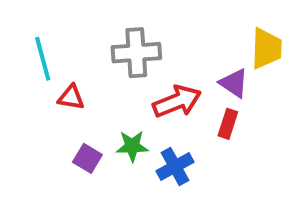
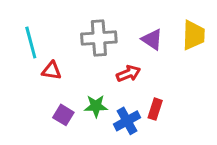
purple triangle: (234, 83) -> (152, 40), moved
red arrow: (177, 101) -> (128, 74), size x0.7
red rectangle: (228, 124) -> (155, 109), moved

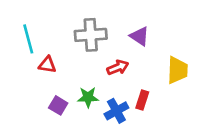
yellow trapezoid: (194, 35) -> (177, 70), moved

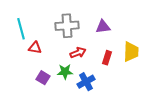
purple triangle: (140, 36) -> (103, 27), turned -42
red arrow: (118, 67) -> (78, 53), moved
red rectangle: (142, 100) -> (107, 58), moved

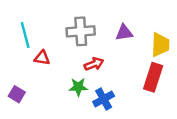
yellow trapezoid: (131, 52) -> (160, 45), moved
red rectangle: (107, 58) -> (153, 77), moved, size x1.6
purple square: (43, 78) -> (17, 94), moved

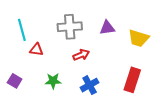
yellow trapezoid: (160, 45) -> (138, 38), turned 105
red rectangle: (153, 77) -> (132, 80), moved
green star: (78, 87) -> (53, 81), moved

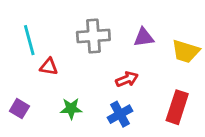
red arrow: (81, 55) -> (127, 79), moved

